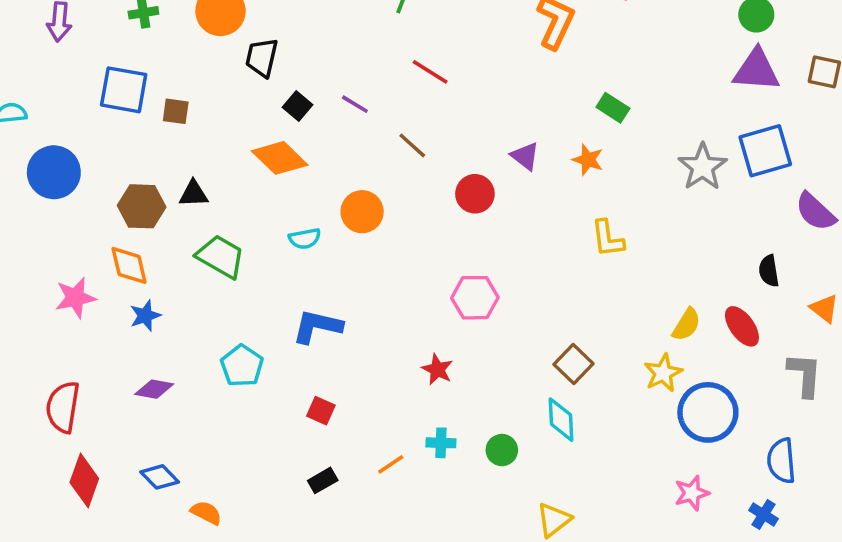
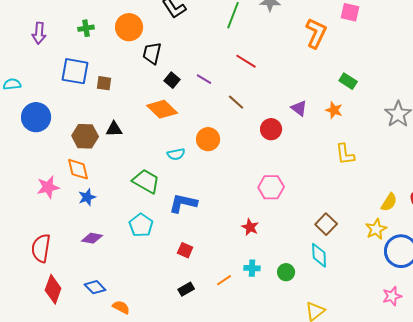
green trapezoid: (220, 256) -> (146, 181), moved

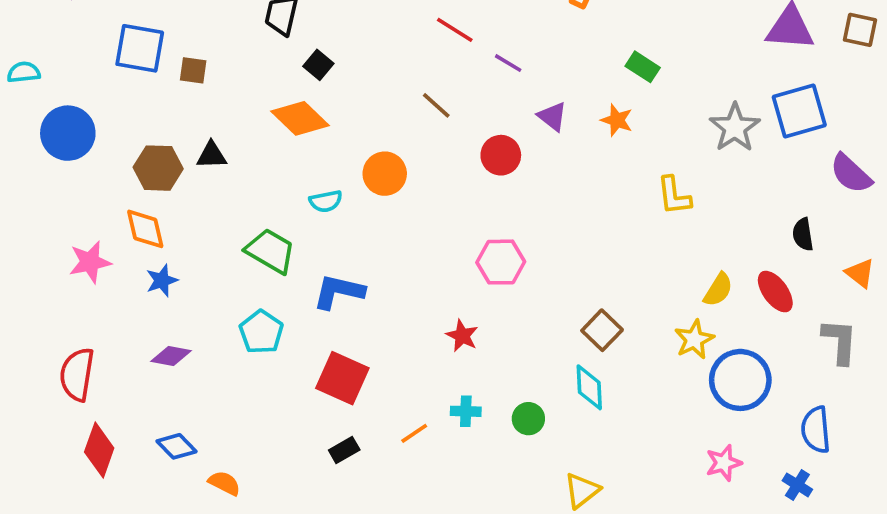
purple line: (204, 79) -> (508, 63), moved
yellow L-shape: (345, 154) -> (674, 196), moved
red square: (185, 250) -> (342, 378), size x1.8

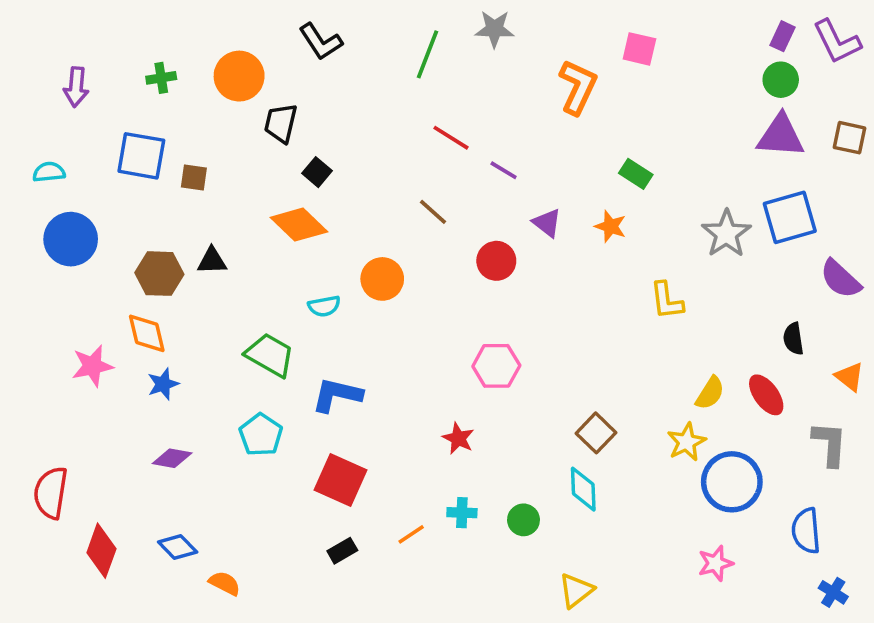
cyan semicircle: (24, 72) -> (49, 172), moved
red semicircle: (77, 374) -> (51, 493), moved
blue cross: (797, 485) -> (833, 592), moved

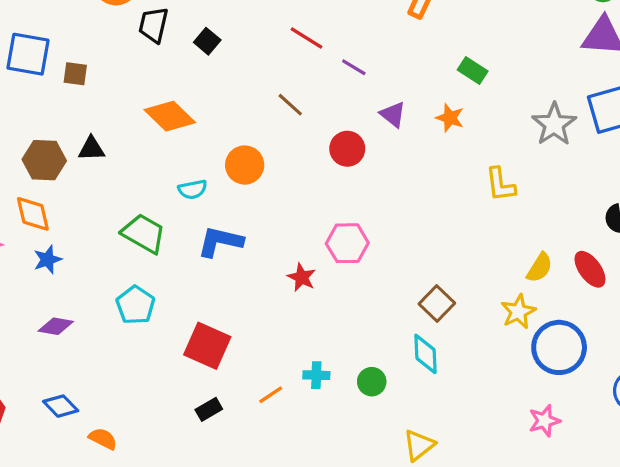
black square: (317, 172) -> (207, 41), moved
blue L-shape: (337, 395) -> (220, 242), moved
red star: (458, 438) -> (302, 277), moved

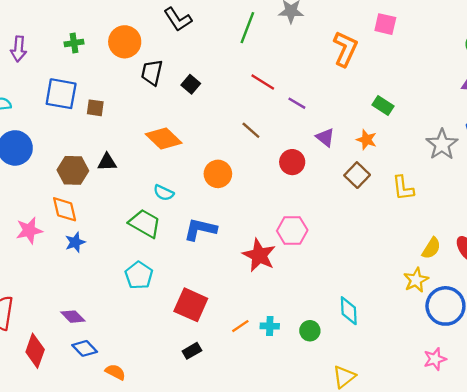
cyan semicircle: (193, 189) -> (164, 193), moved, turned 36
red star: (302, 277) -> (259, 255), size x1.6
brown square: (437, 303) -> (357, 175), moved
purple diamond: (56, 326) -> (73, 317), moved, turned 35
orange line: (271, 395) -> (240, 326), moved

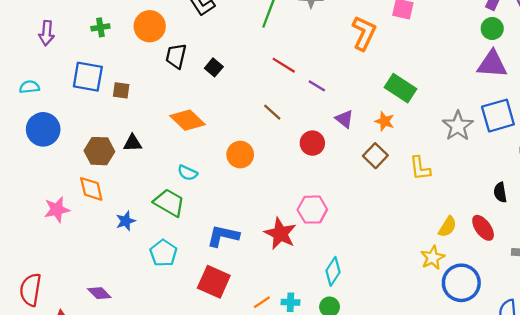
green rectangle: (383, 105) -> (401, 88), size x1.5
blue L-shape: (200, 229) -> (223, 236), moved
blue star: (75, 242) -> (126, 221), moved
cyan diamond: (349, 311) -> (333, 271), moved, turned 36

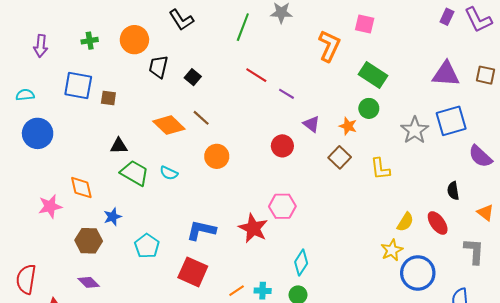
green circle: (492, 29) -> (369, 108), moved
green rectangle: (401, 88) -> (373, 75), moved
brown line: (272, 112) -> (201, 118), moved
brown hexagon: (99, 151) -> (89, 241), moved
green trapezoid: (169, 203) -> (134, 173), moved

